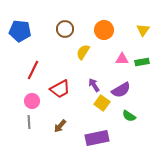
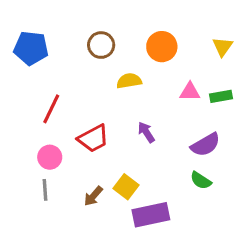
yellow semicircle: (83, 52) -> (129, 81), turned 49
purple semicircle: (121, 90) -> (205, 145), moved
yellow square: (102, 103) -> (126, 187), moved

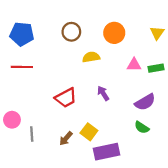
red line: (51, 109) -> (22, 67), moved, turned 65
pink circle: (50, 157) -> (12, 120), moved

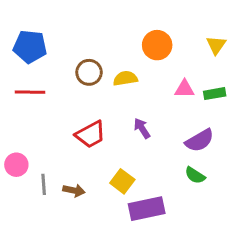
brown circle: (71, 32) -> (89, 72), moved
brown arrow: (66, 138) -> (74, 190), moved, turned -120

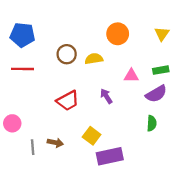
pink triangle: (184, 89) -> (131, 76), moved
purple semicircle: (200, 140) -> (156, 94), moved
green semicircle: (195, 175) -> (152, 123), moved, turned -119
gray line: (44, 184) -> (33, 147), moved

